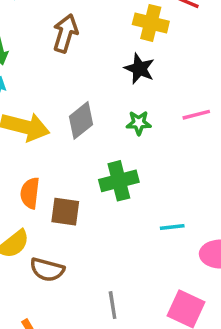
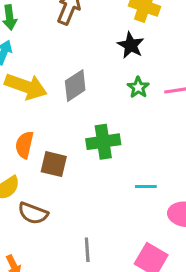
green star: (139, 123) -> (138, 87), moved, turned 30

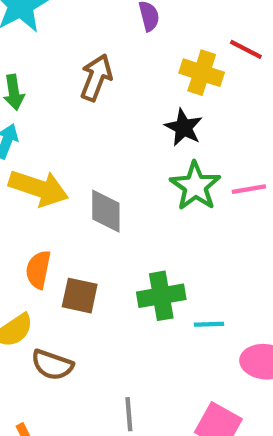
gray diamond: (75, 86) -> (106, 211), moved, turned -56
green star: (138, 87) -> (195, 186), size x1.6
green cross: (103, 142) -> (161, 296), moved

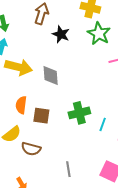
black star: (184, 127) -> (61, 34), moved
green star: (195, 186) -> (99, 34), moved
cyan line: (209, 324) -> (103, 124), turned -64

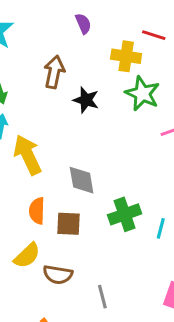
yellow arrow: (18, 67) -> (28, 155), turned -124
gray diamond: (51, 75) -> (82, 180), moved
gray line: (68, 169) -> (102, 297), moved

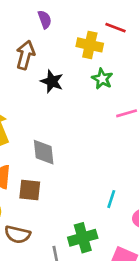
purple semicircle: (83, 24) -> (45, 19), moved
green star: (142, 94) -> (102, 79), size x0.7
green cross: (125, 214) -> (83, 238), moved

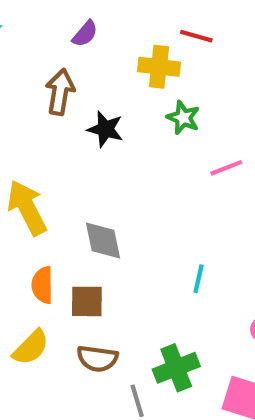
purple semicircle: (45, 19) -> (85, 34), turned 66
cyan line: (111, 199) -> (199, 279), moved
brown semicircle: (17, 234) -> (97, 359), moved

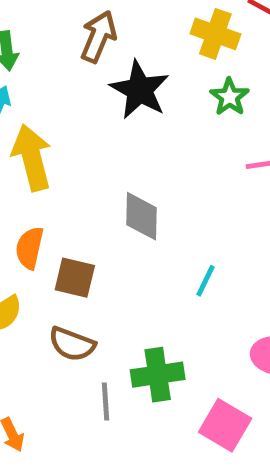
black star: (105, 129) -> (140, 90), size x1.4
gray diamond: (103, 240) -> (142, 216), moved

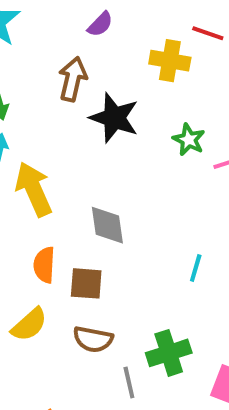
green star: (229, 97) -> (189, 140), moved
gray diamond: (142, 216) -> (107, 225), moved

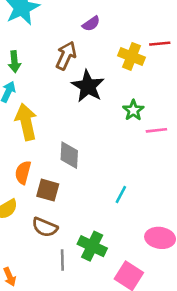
red line: (208, 33) -> (160, 44), turned -36
green cross: (169, 353) -> (92, 246), turned 32

